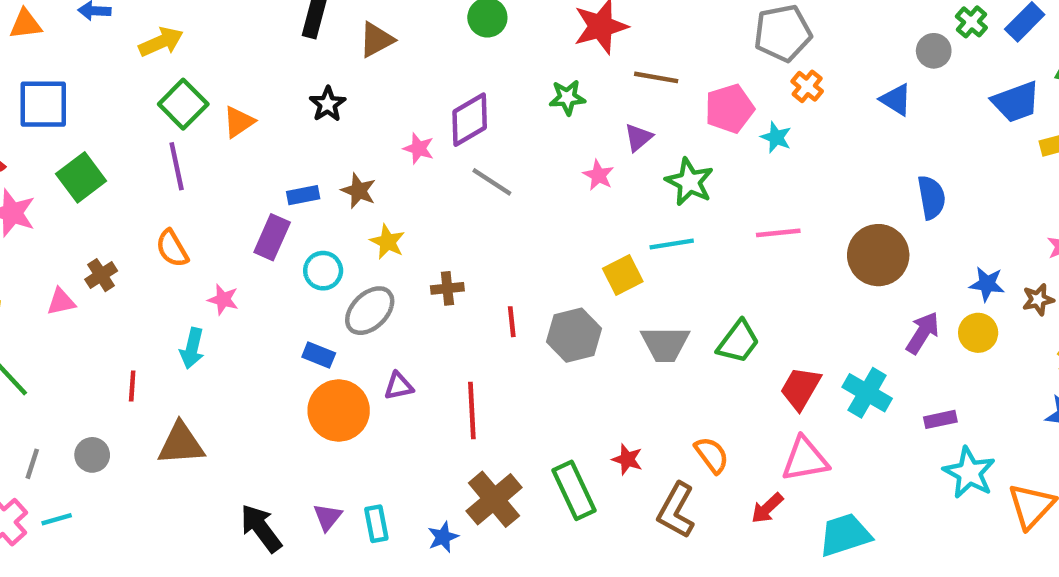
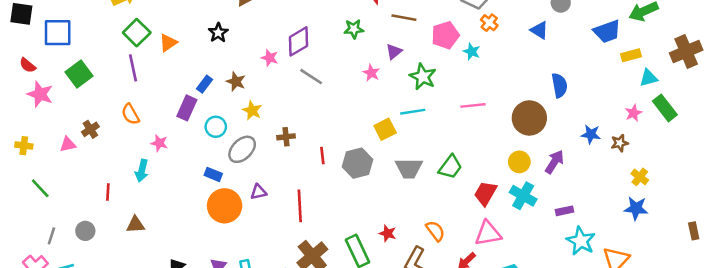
blue rectangle: (303, 195) -> (204, 84), turned -42
yellow circle: (978, 333) -> (519, 162), moved
brown triangle: (181, 444) -> (135, 225), size x0.7

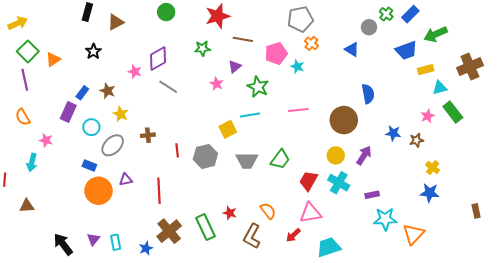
cyan star: (581, 241) -> (385, 219), turned -30

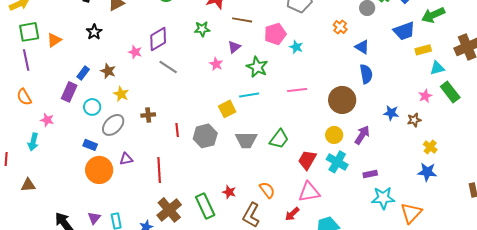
orange cross: (311, 43) -> (340, 27), moved
blue triangle: (352, 49) -> (362, 47), moved
green square: (28, 51) -> (29, 32), turned 35

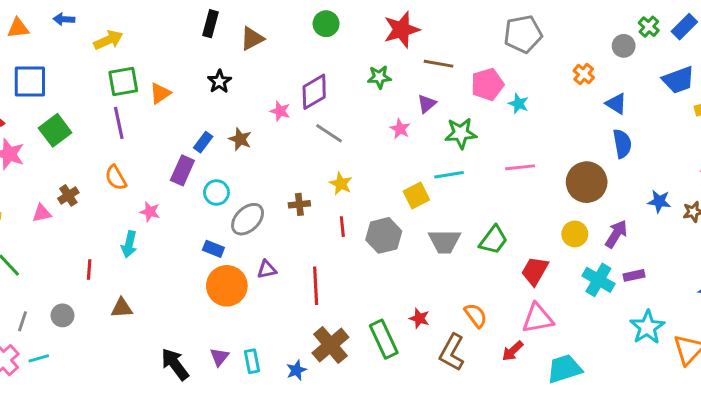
green star: (257, 67) -> (461, 133), turned -30
yellow star: (121, 94) -> (341, 184), moved
cyan cross: (337, 162) -> (598, 280), moved
purple rectangle: (370, 174) -> (634, 275), moved
cyan star: (383, 198) -> (647, 327), turned -30

